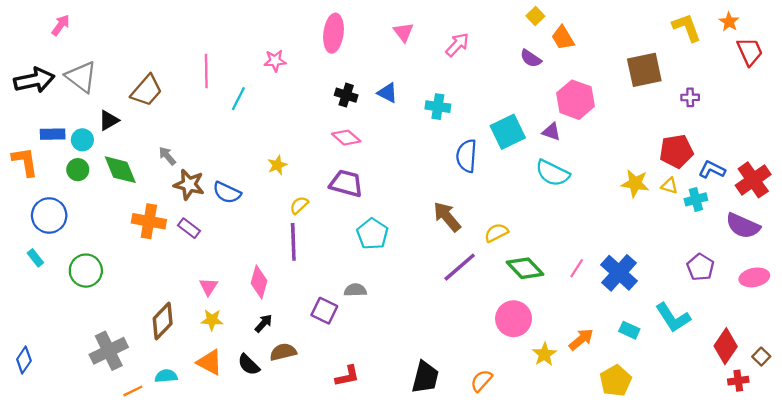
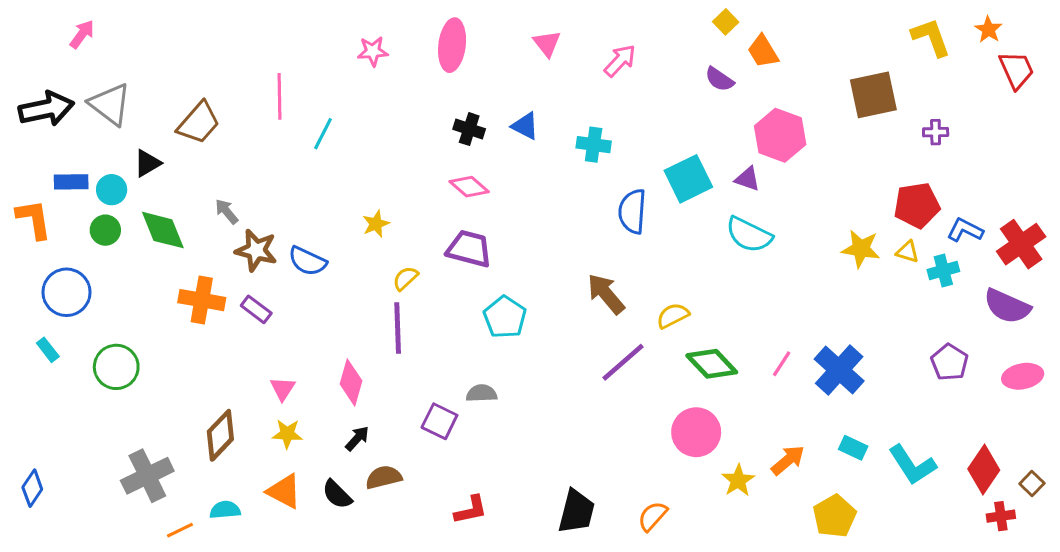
pink star: (275, 61) -> (373, 51), moved
cyan L-shape: (673, 318) -> (912, 465), moved

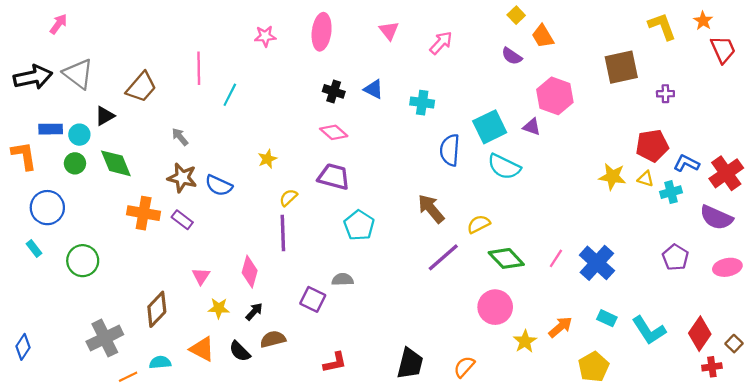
gray arrow: (227, 211) -> (180, 137), moved
cyan semicircle: (749, 235) -> (504, 167), moved
yellow star: (287, 434) -> (219, 308), moved

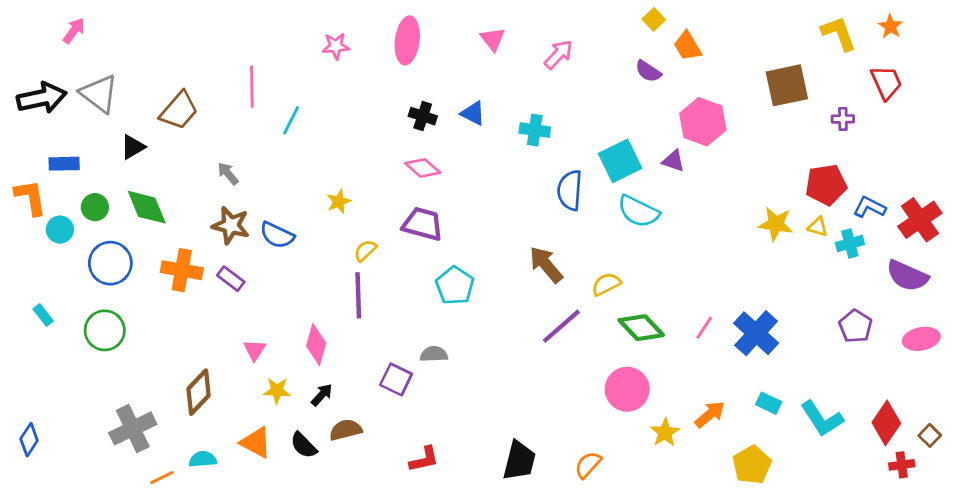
red trapezoid: (723, 49) -> (886, 82), moved
cyan circle: (79, 135) -> (60, 230), moved
blue circle: (47, 208) -> (110, 263), moved

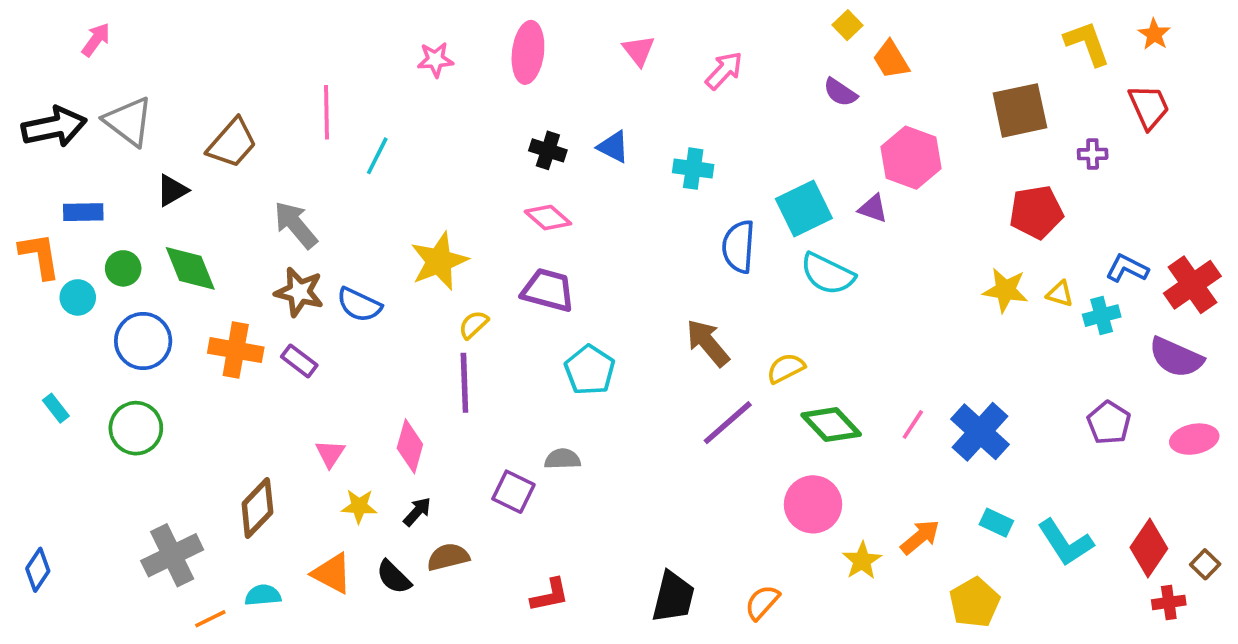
gray arrow: (228, 174) -> (296, 225), size x1.6
red pentagon: (826, 185) -> (1036, 212), moved
yellow star: (339, 202) -> (439, 261), size x1.8

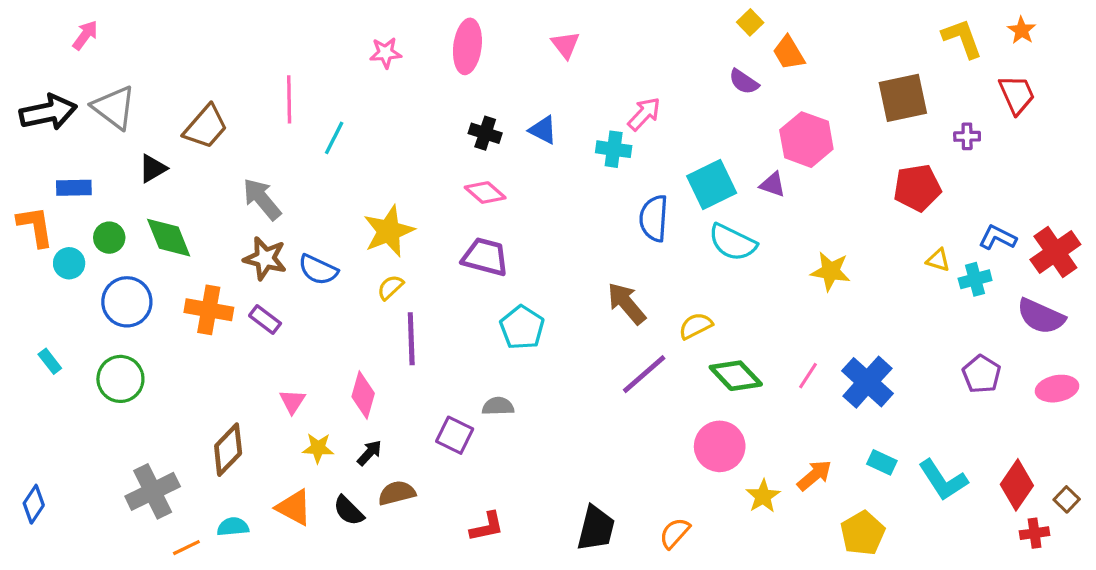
pink arrow: (724, 71) -> (644, 114), moved
yellow star: (1005, 290) -> (831, 271), moved
yellow semicircle: (474, 325) -> (390, 287), moved

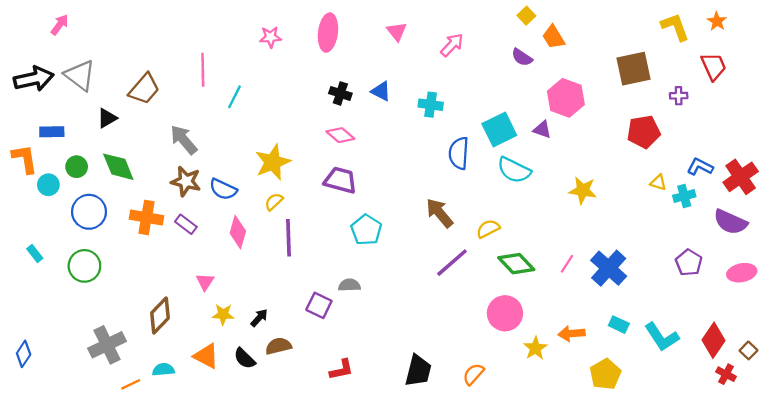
pink arrow: (644, 114) -> (452, 45), moved
pink diamond: (363, 395) -> (238, 232), moved
orange arrow: (814, 475) -> (571, 334), turned -145
red cross: (1035, 533) -> (726, 374), turned 36

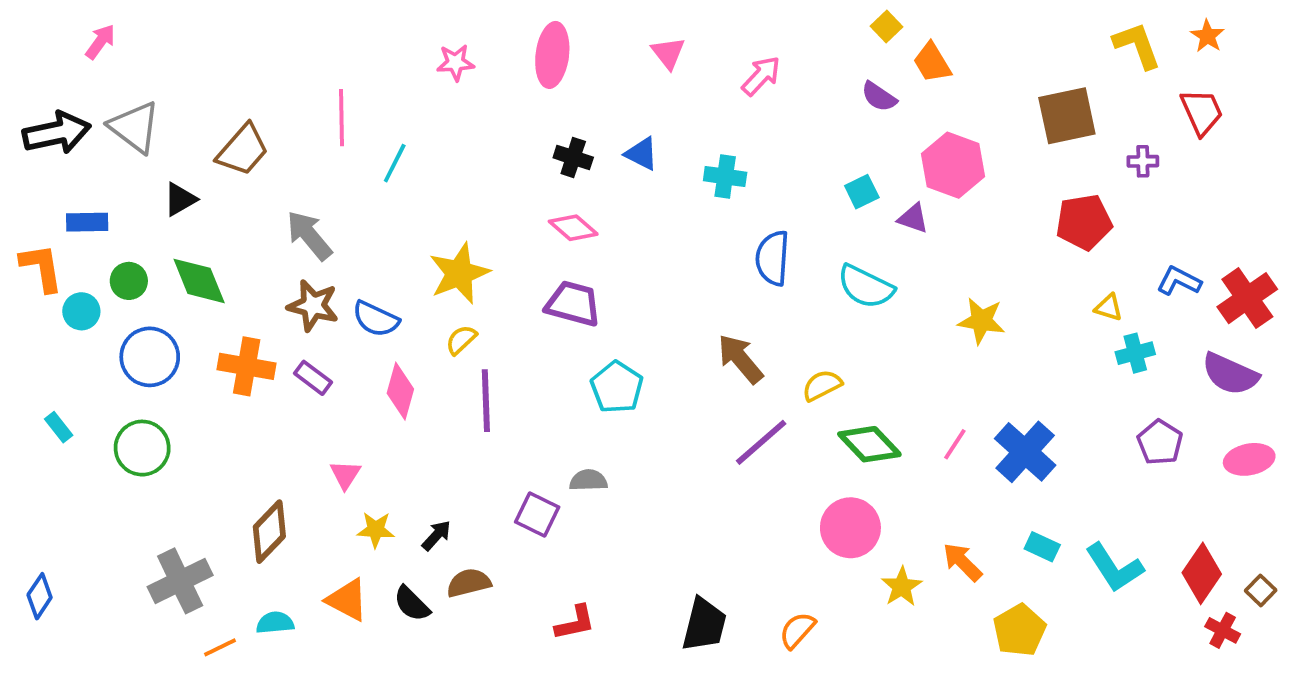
cyan square: (499, 130) -> (862, 192), moved, size x0.6
cyan cross: (684, 196) -> (1135, 353), moved
orange arrow: (571, 334) -> (962, 562), turned 50

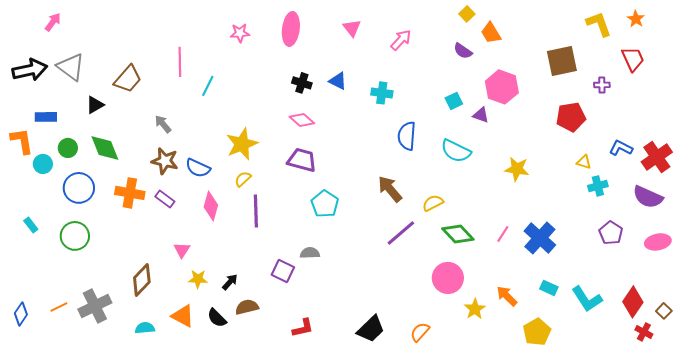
gray arrow: (309, 235) -> (163, 124), size x0.7
black trapezoid: (704, 625) -> (371, 329), turned 32
orange line: (220, 647) -> (59, 307), moved

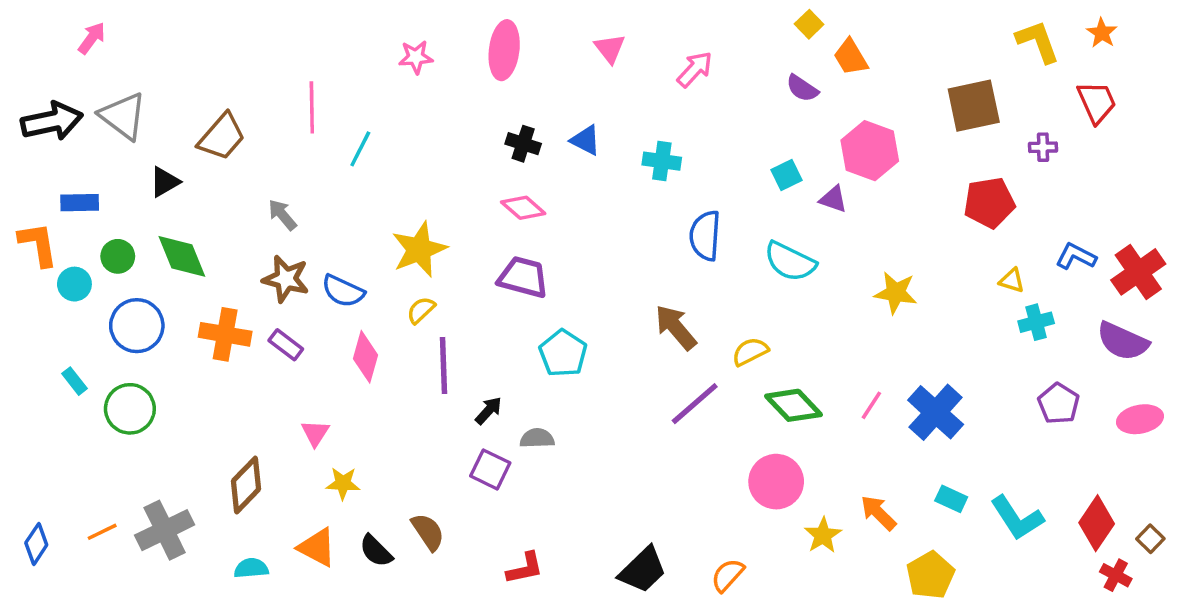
cyan rectangle: (31, 225) -> (74, 381), moved
black arrow: (230, 282) -> (489, 411), moved
brown semicircle: (247, 307) -> (428, 532), turned 70

